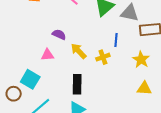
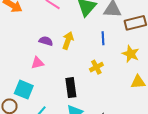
yellow arrow: (79, 51) -> (68, 40), moved, turned 72
yellow cross: (103, 57) -> (96, 67), moved

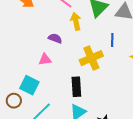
yellow arrow: (68, 40) -> (76, 21), moved, turned -36
yellow cross: (96, 67) -> (91, 58), moved, size x1.6

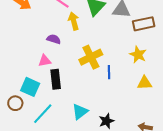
blue line: (112, 40) -> (109, 72), moved
black rectangle: (76, 87) -> (56, 79), moved

